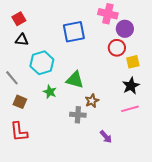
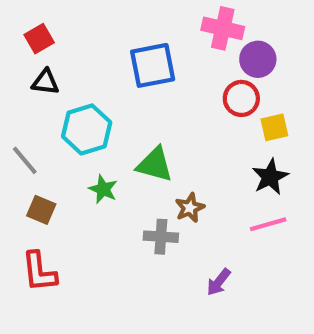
purple arrow: (106, 137) -> (219, 282), turned 80

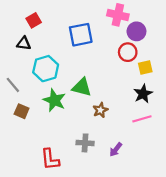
red square: (39, 39) -> (34, 20), moved
green star: (103, 189) -> (54, 100), size x1.5
gray cross: (161, 237) -> (85, 143), moved
red L-shape: (39, 272) -> (50, 159), moved

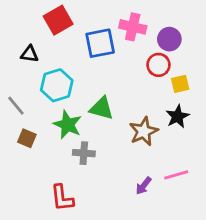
pink cross: (118, 15) -> (133, 27), moved
red square: (34, 20) -> (58, 20), moved, size x1.5
brown star: (100, 110) -> (144, 131), moved, size x1.5
pink line: (142, 119) -> (176, 175), moved
gray cross: (85, 143) -> (84, 153), moved

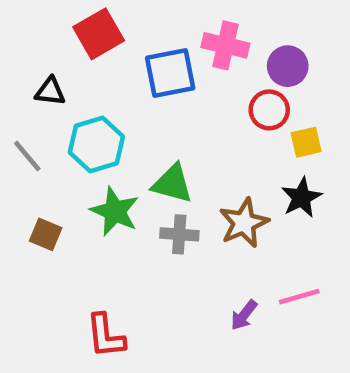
gray line: (16, 106) -> (27, 156), moved
gray cross: (84, 153) -> (179, 234), moved

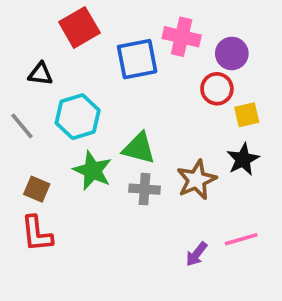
red L-shape: (106, 336) -> (37, 234), moved

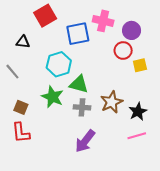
cyan hexagon: (78, 117) -> (59, 64), moved
black star: (243, 159) -> (138, 112), moved
purple arrow: (197, 254) -> (85, 141), moved, size x1.6

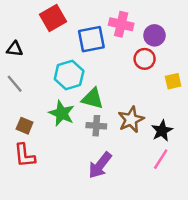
black triangle: (23, 42) -> (15, 49), moved
yellow square: (140, 65) -> (173, 81), moved
pink line: (137, 136) -> (161, 159), turned -42

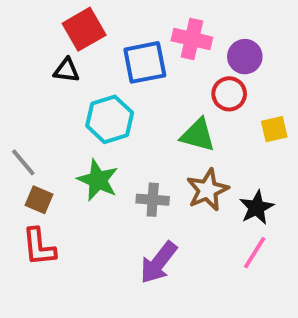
black triangle: (15, 49) -> (66, 70), moved
gray line: (15, 84) -> (23, 162), moved
green triangle: (93, 98) -> (198, 135), moved

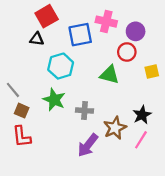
brown star: (208, 190) -> (115, 128), moved

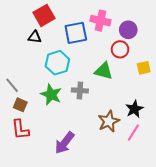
gray cross: (85, 111) -> (80, 90), moved
purple arrow: (88, 145) -> (65, 143), moved

